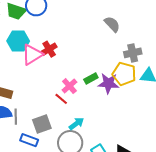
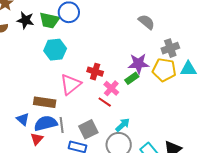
red cross: (49, 49) -> (95, 72), moved, turned -35
pink triangle: (32, 54) -> (70, 84), moved
purple star: (108, 83) -> (139, 64), moved

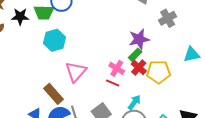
cyan triangle: (188, 69) -> (192, 54), moved
yellow pentagon: (164, 70) -> (159, 72), moved
red cross: (95, 72) -> (139, 67), moved, turned 35
brown rectangle: (45, 102) -> (53, 94), turned 50

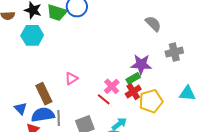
cyan hexagon: (55, 40) -> (32, 35), moved
pink triangle: (76, 72) -> (71, 78), size x0.6
yellow pentagon: (159, 72) -> (151, 101), turned -30

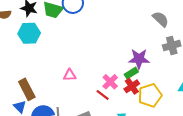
gray semicircle: (153, 24) -> (161, 19), moved
pink triangle: (71, 78) -> (70, 75), turned 32
brown rectangle: (44, 94) -> (27, 89), moved

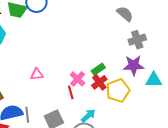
purple star: (139, 59) -> (134, 65), moved
red line: (103, 95) -> (71, 92), turned 40

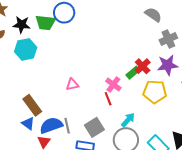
red cross: (99, 82) -> (143, 66), moved
yellow pentagon: (118, 91) -> (155, 92), turned 30

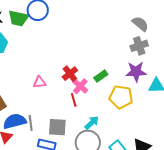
gray semicircle: (153, 15) -> (140, 24), moved
red cross: (143, 66) -> (70, 74), moved
gray square: (94, 127) -> (57, 127), turned 30

